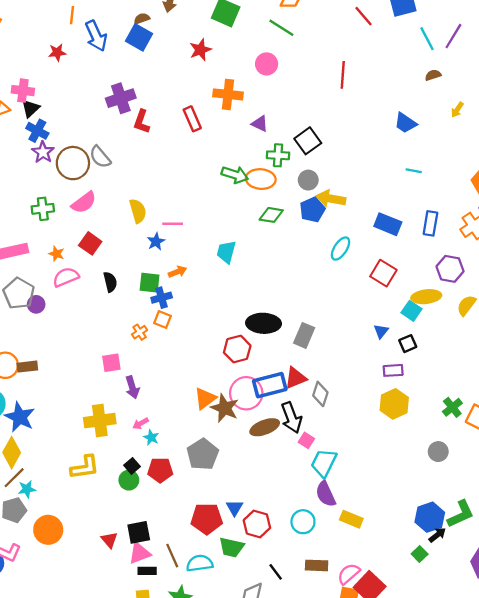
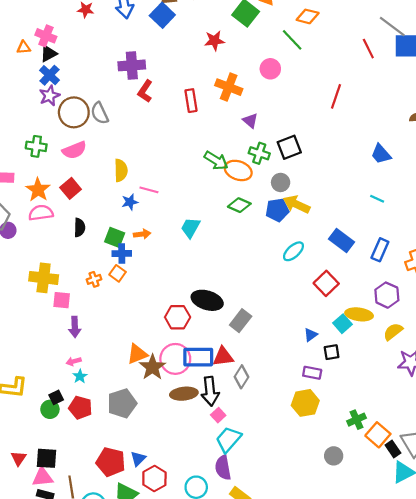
orange star: (57, 254) -> (38, 190), size x1.6
yellow cross: (100, 421) -> (44, 278), moved

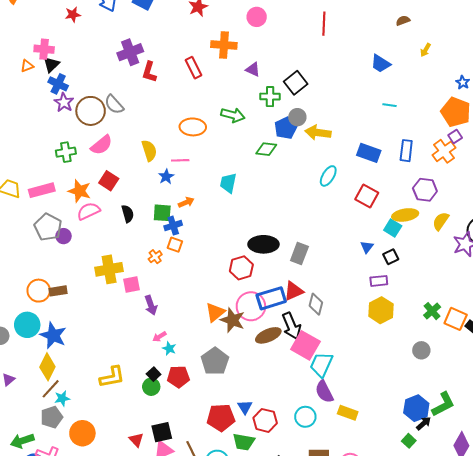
orange ellipse: (238, 170) -> (193, 127), moved
blue pentagon: (277, 210) -> (286, 128), moved
pink square: (218, 415) -> (305, 345), size x2.0

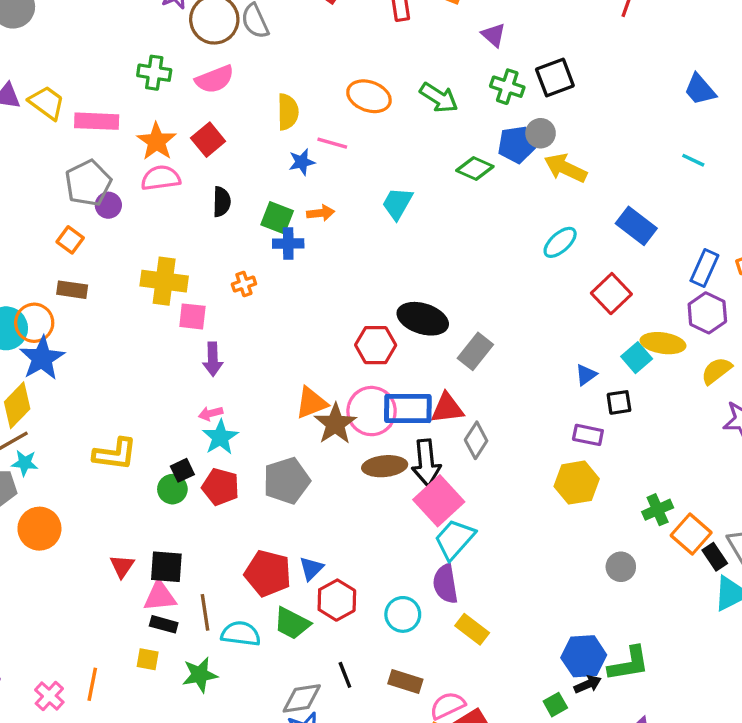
blue rectangle: (406, 151) -> (704, 268), moved
orange square: (175, 245) -> (70, 240), moved
orange circle: (39, 291) -> (34, 323), moved
cyan star: (169, 348) -> (220, 437), size x1.5

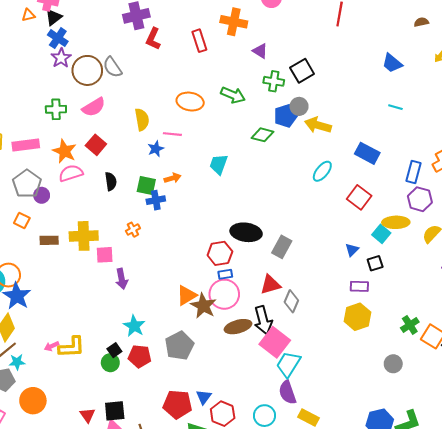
brown rectangle: (72, 290) -> (49, 240), moved
blue rectangle: (408, 409) -> (225, 274), moved, size x0.5
pink arrow: (211, 413) -> (52, 346), moved

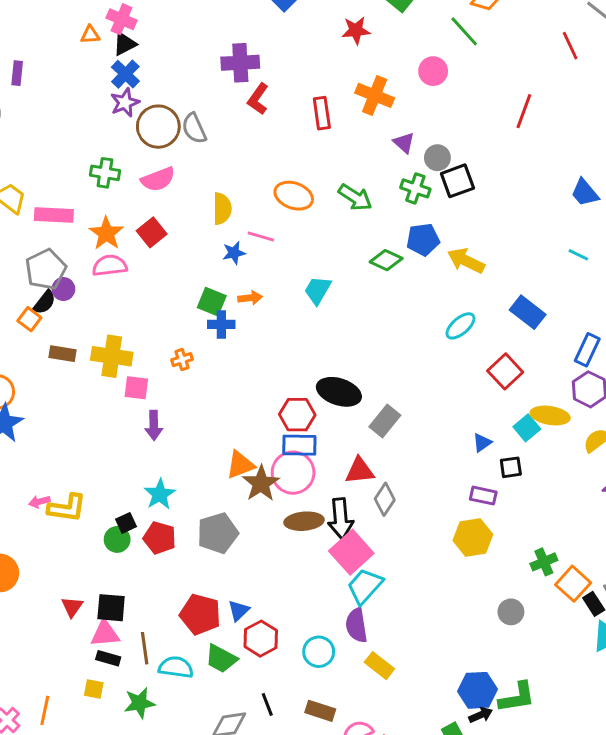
gray circle: (299, 106) -> (437, 158), moved
black semicircle: (111, 181) -> (44, 302), moved, turned 36
blue rectangle: (225, 274) -> (299, 445), size x1.6

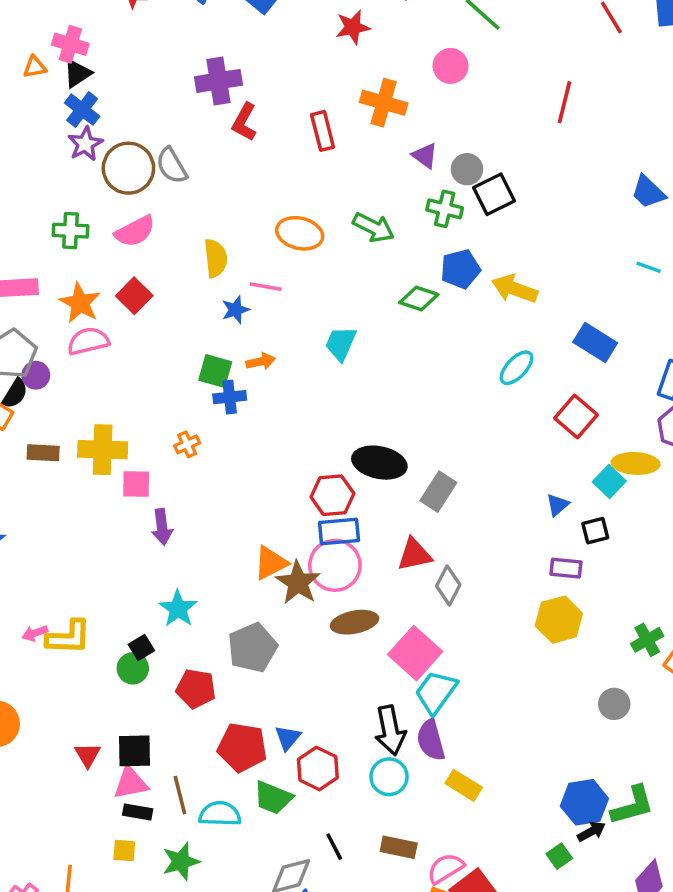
black arrow: (341, 519) -> (390, 730), moved
red pentagon: (160, 538) -> (196, 689), moved

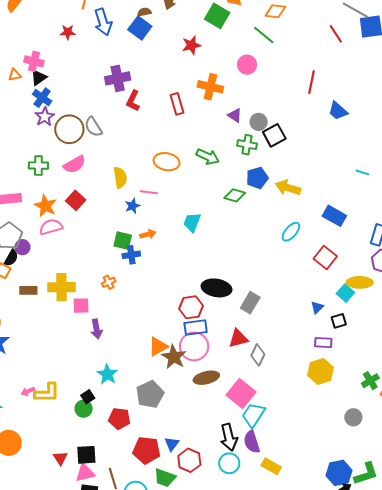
blue trapezoid: (648, 192) -> (338, 111), moved

